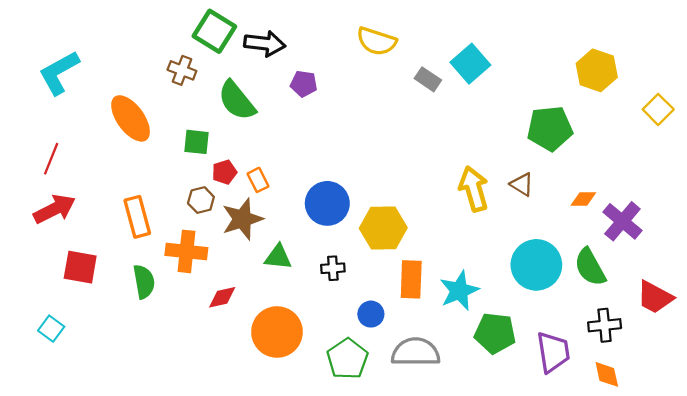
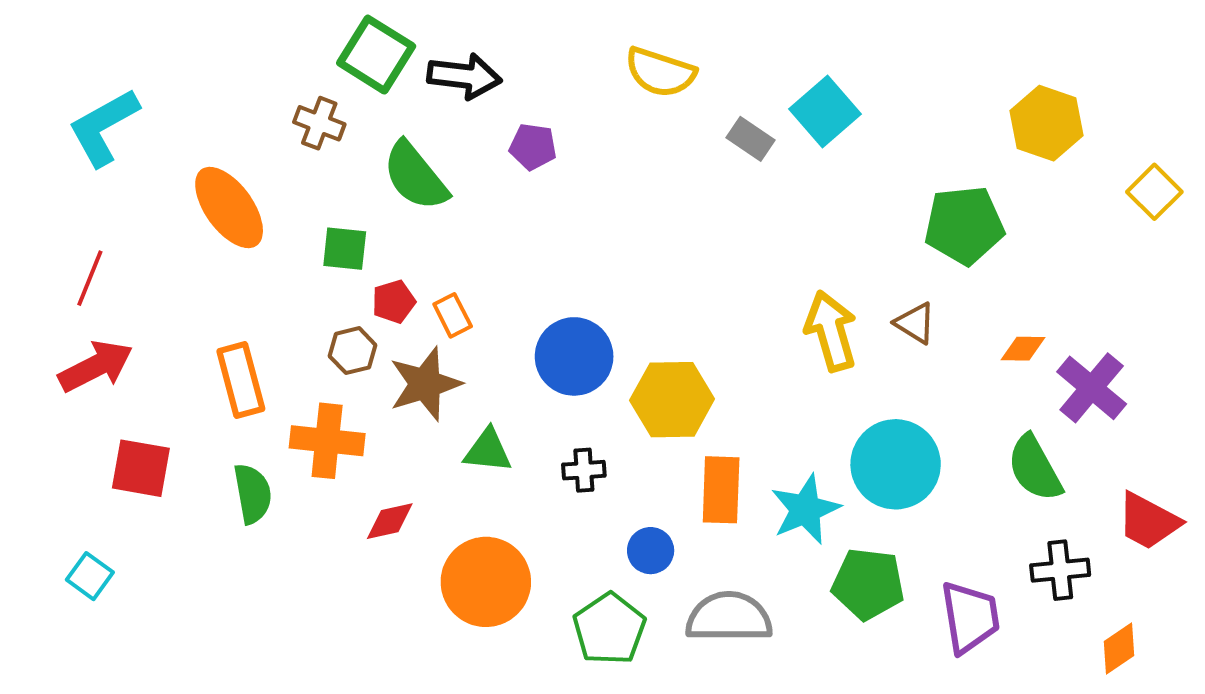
cyan circle: (536, 265) -> (896, 464), moved
orange diamond: (607, 374) -> (1119, 649), moved, turned 68

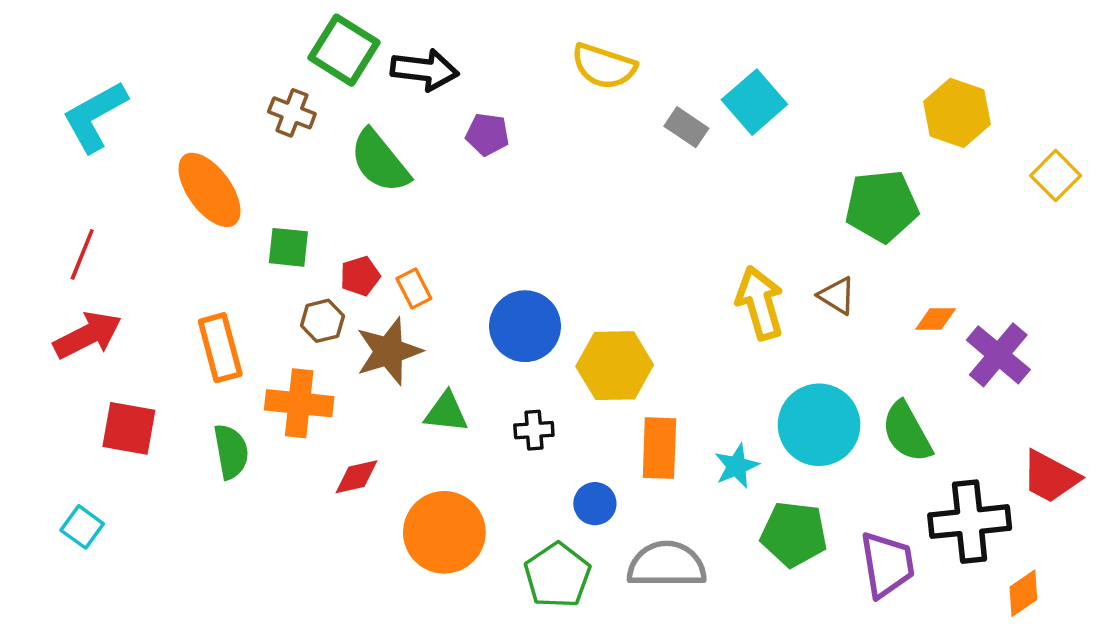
green square: (345, 249) -> (288, 247), moved
green semicircle: (1035, 468) -> (907, 432), moved
cyan star: (805, 509) -> (737, 466), size x0.7
black cross: (1060, 570) -> (970, 522), size x1.5

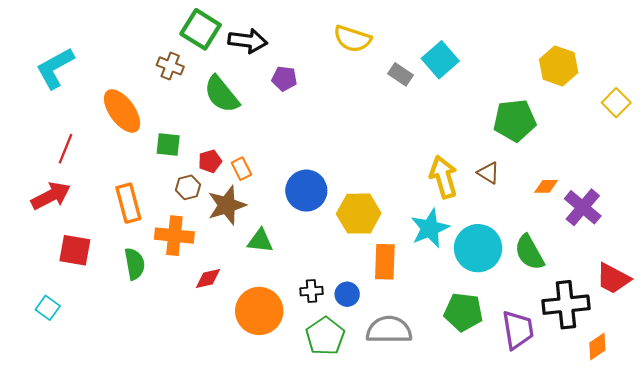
red line: (82, 254) -> (66, 149), moved
black cross: (534, 430) -> (312, 291), moved
cyan star: (737, 466) -> (430, 228), moved, size x1.5

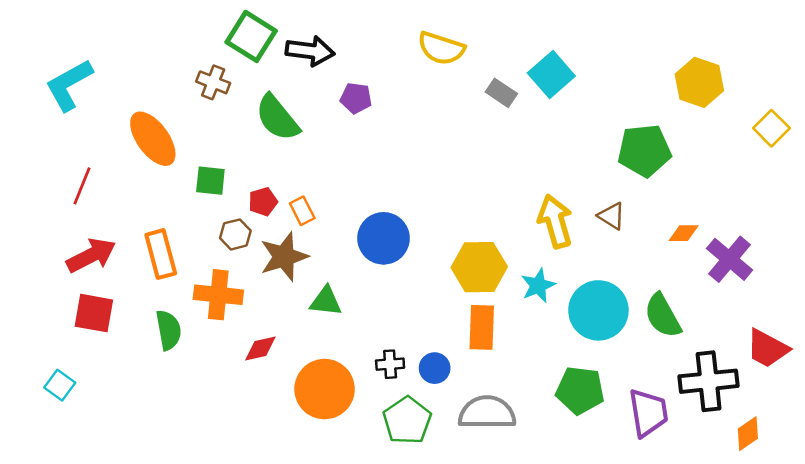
red arrow: (51, 196) -> (91, 255), moved
yellow hexagon: (359, 214) -> (479, 267), moved
cyan star: (430, 228) -> (538, 286), size x0.7

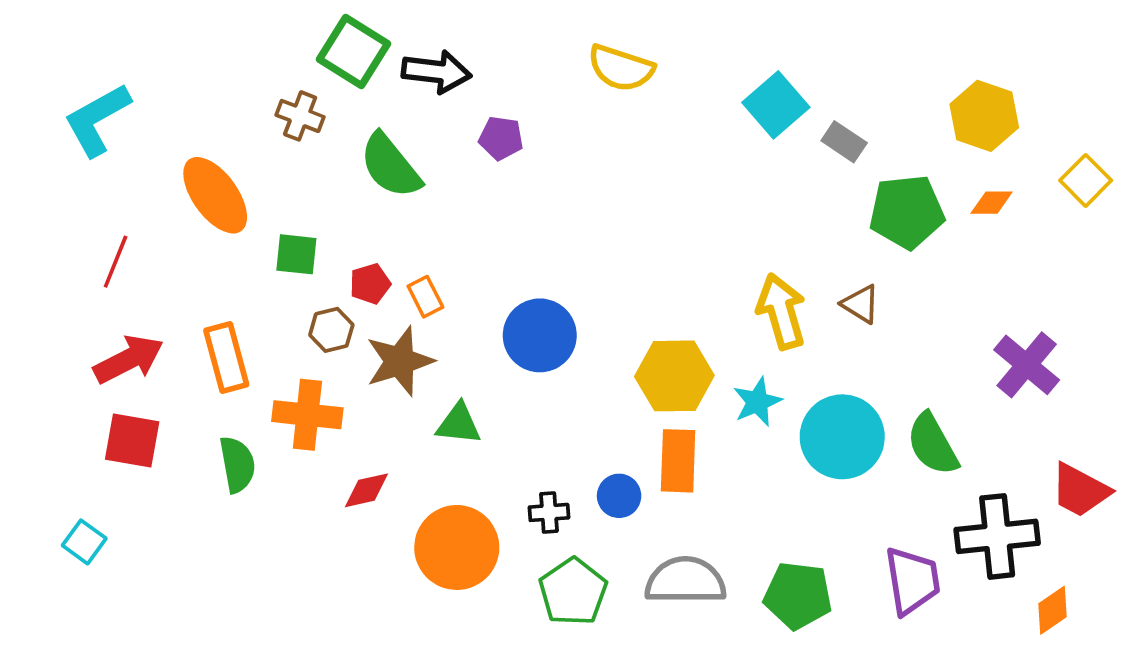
gray rectangle: (501, 93) -> (844, 142), moved
orange diamond: (684, 233) -> (992, 203), moved
blue circle: (435, 368) -> (619, 496), moved
green pentagon: (580, 390) -> (798, 595), moved

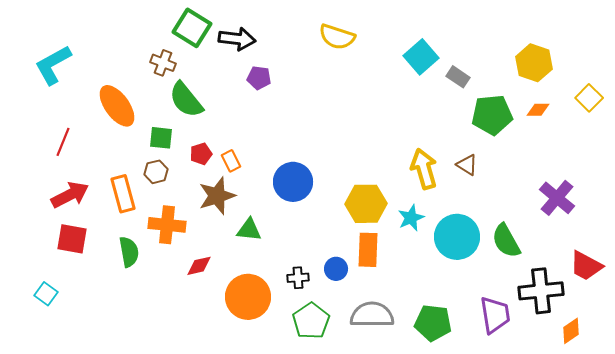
purple pentagon: (501, 138) -> (259, 78), moved
green semicircle: (390, 166) -> (186, 100), moved
brown hexagon: (331, 330) -> (156, 172), moved

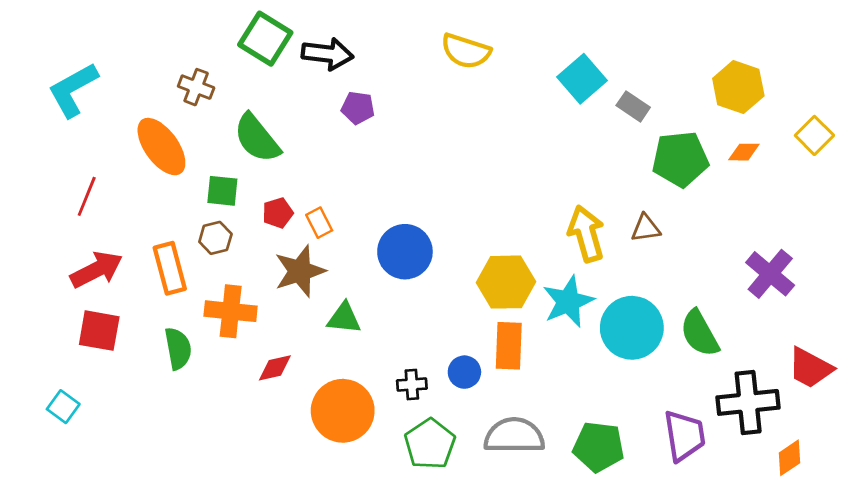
brown cross: (163, 63) -> (196, 87), moved
brown triangle: (467, 165) -> (646, 228), turned -40
cyan star: (411, 218) -> (568, 301), size x1.4

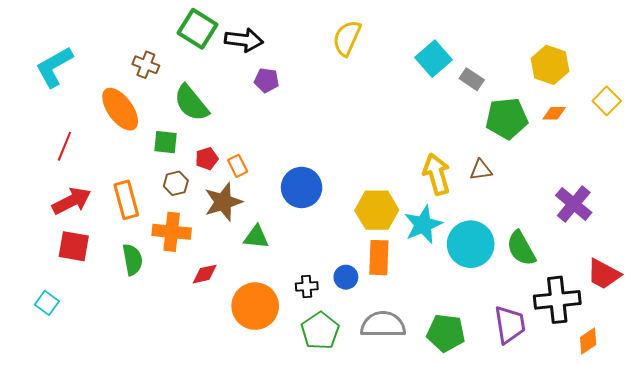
yellow semicircle: (466, 51) -> (347, 38), turned 96
brown hexagon: (215, 238) -> (176, 183), moved

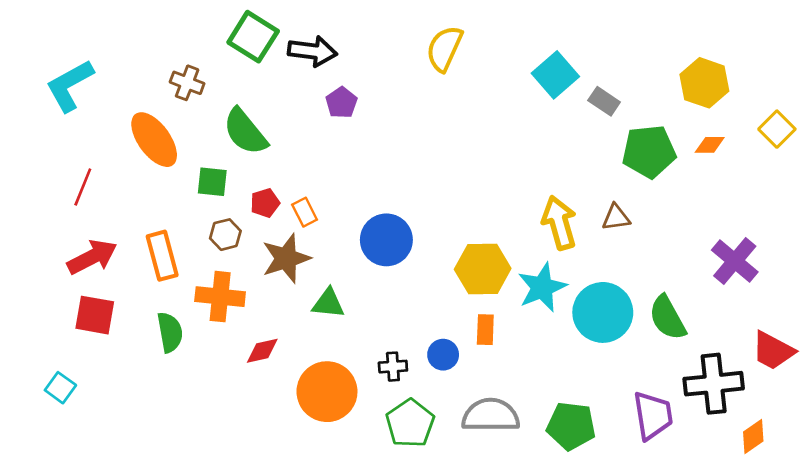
purple pentagon: (267, 80) -> (341, 103), turned 30
orange rectangle: (379, 258) -> (485, 330), size x0.7

